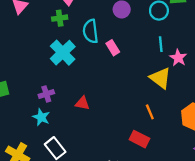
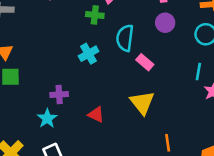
pink rectangle: (113, 48) -> (145, 62), turned -32
cyan cross: (63, 53) -> (89, 54), size x0.7
yellow triangle: (160, 78) -> (142, 103), moved

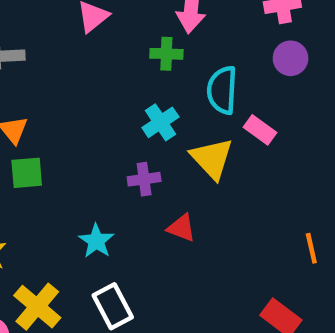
purple cross: (59, 94) -> (144, 179), moved
yellow triangle: (142, 103) -> (212, 158), moved
orange line: (168, 143) -> (311, 248), moved

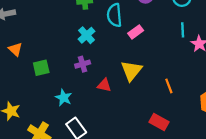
pink rectangle: (260, 130) -> (136, 32), turned -64
yellow triangle: (212, 158) -> (131, 71), moved, turned 30
green square: (27, 173) -> (41, 68), moved

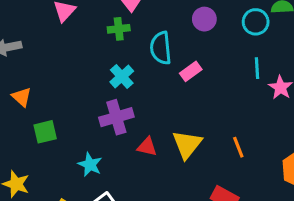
purple cross: (83, 64) -> (116, 117), size x1.5
green square: (41, 68) -> (45, 132), moved
yellow triangle: (131, 71) -> (187, 144), moved

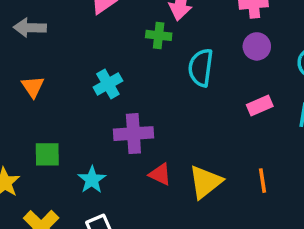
pink rectangle: (191, 71) -> (260, 106), moved
cyan cross: (122, 76) -> (108, 84), moved
green square: (45, 132) -> (47, 154), moved
orange line: (238, 147) -> (263, 181), moved

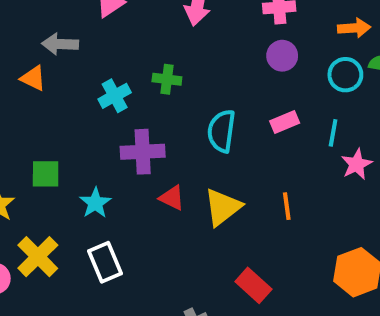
gray arrow: (30, 28) -> (60, 44), moved
green cross: (159, 35) -> (167, 79), moved
cyan semicircle: (201, 68) -> (221, 131), moved
orange triangle: (33, 87) -> (33, 78), moved, turned -30

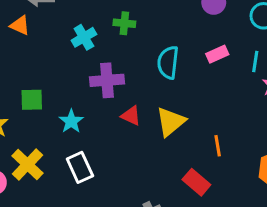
orange line: (287, 206) -> (218, 146), moved

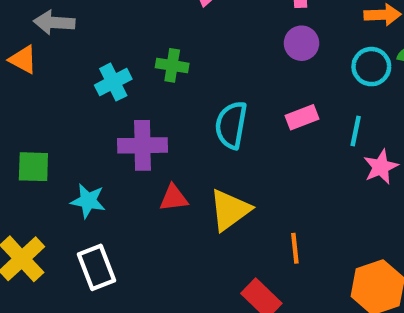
red triangle: (131, 116) -> (174, 198), turned -35
cyan star: (71, 121) -> (88, 201), turned -30

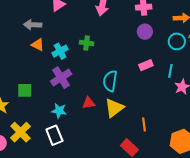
orange triangle: (23, 60) -> (38, 45), moved
cyan semicircle: (231, 125) -> (110, 81), moved
purple cross: (143, 145) -> (61, 78), moved, turned -30
cyan star: (88, 201) -> (59, 111), moved

